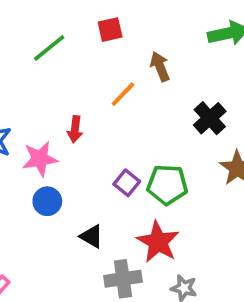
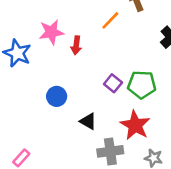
pink star: (40, 159) -> (51, 32), moved

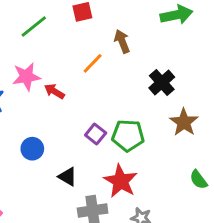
red arrow: (76, 45) -> (54, 91), turned 114

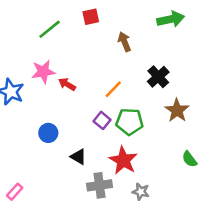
orange line: (93, 63) -> (113, 89), moved

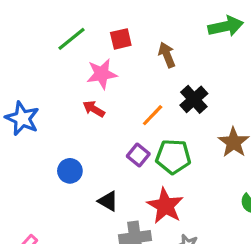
red square: (91, 17) -> (121, 39), moved
pink star: (43, 72) -> (102, 74), moved
black cross: (158, 77) -> (194, 99), moved

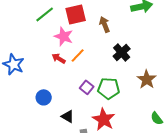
red square: (121, 39) -> (76, 14), size x1.5
pink star: (102, 74) -> (64, 36), turned 30
orange line: (153, 115) -> (78, 55), moved

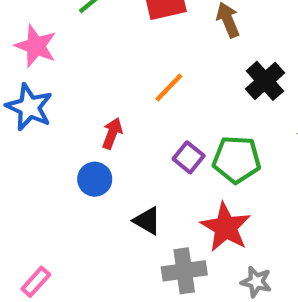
pink star: (64, 36) -> (36, 46), moved
red arrow: (59, 58) -> (112, 133), moved, turned 80

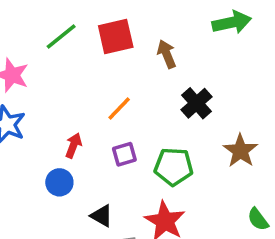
purple square: (189, 157) -> (124, 154), moved, turned 35

